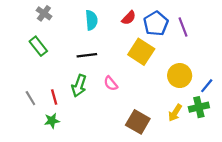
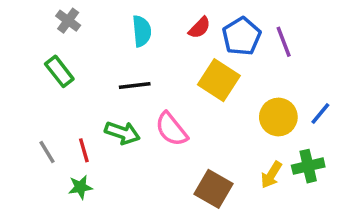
pink semicircle: (111, 83) -> (171, 129), size x1.5
green arrow: (79, 86) -> (122, 133), turned -90
blue line: (207, 86) -> (320, 114), moved

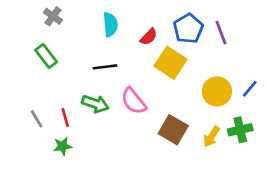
red semicircle: (200, 28) -> (149, 37), moved
brown square: (214, 189) -> (173, 130), moved

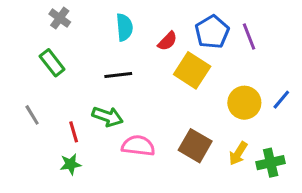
pink semicircle: (134, 101) -> (138, 146), moved, turned 136
gray line: (37, 119) -> (32, 115), moved
green cross: (240, 130) -> (271, 163), moved

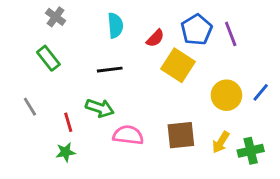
brown square: (195, 146) -> (181, 135), turned -36

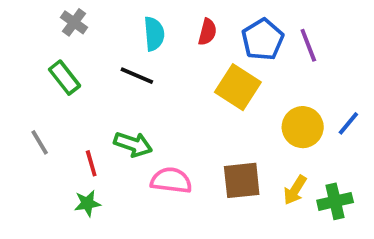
red semicircle: (155, 38) -> (207, 32), moved, turned -30
black line: (110, 70) -> (137, 76), moved, turned 30

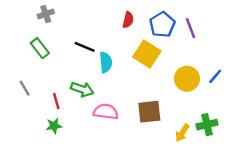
gray cross: (74, 22) -> (46, 14), turned 35
cyan semicircle: (154, 34) -> (106, 62), moved
yellow arrow: (295, 190) -> (182, 133), moved

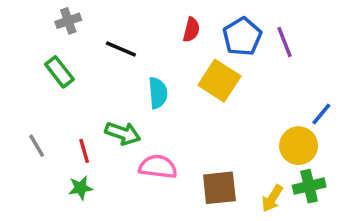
black line: (85, 47) -> (121, 49), moved
yellow circle: (187, 79) -> (299, 146), moved
gray line: (25, 88) -> (37, 146), moved
brown square: (149, 112) -> (219, 188), moved

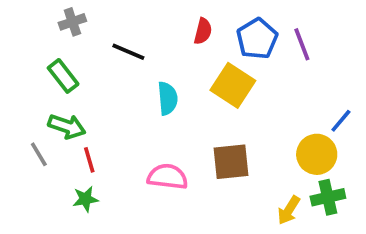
green arrow: (123, 133) -> (67, 126), moved
brown square: (219, 188) -> (231, 162), moved

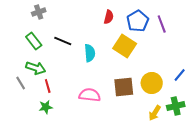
black line: (128, 52) -> (63, 41), moved
blue line: (341, 121) -> (180, 75), moved
yellow circle: (317, 154) -> (152, 83), moved

